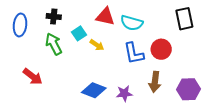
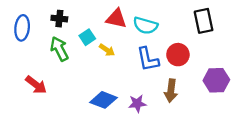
purple hexagon: (189, 89) -> (216, 80), moved

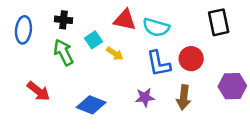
blue diamond: (104, 100) -> (91, 105), moved
purple star: (137, 103) -> (145, 97), moved

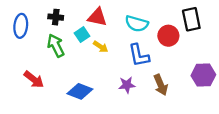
red triangle: (125, 20) -> (97, 17), moved
red circle: (191, 59) -> (168, 36), moved
brown arrow: (184, 97) -> (161, 85), turned -30

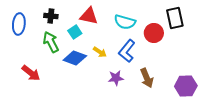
yellow arrow: (101, 47) -> (100, 52), moved
blue L-shape: (139, 55) -> (127, 51), turned 50
purple hexagon: (203, 75) -> (186, 86), moved
blue diamond: (80, 91) -> (75, 58), moved

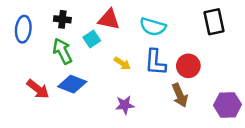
red circle: (154, 33) -> (188, 66), moved
blue L-shape: (127, 51) -> (155, 62), turned -35
blue diamond: (75, 58) -> (72, 84), moved
purple star: (116, 78) -> (125, 105), moved

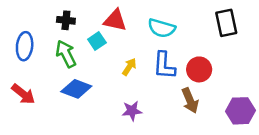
blue ellipse: (23, 29) -> (25, 46), moved
yellow arrow: (122, 63) -> (129, 67), turned -91
red arrow: (38, 89) -> (23, 94), moved

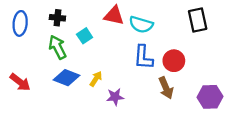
red triangle: (115, 20) -> (114, 15), moved
blue ellipse: (25, 46) -> (20, 23), moved
yellow arrow: (129, 67) -> (96, 79), moved

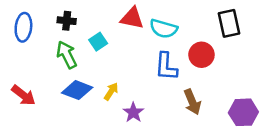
red circle: (174, 61) -> (201, 55), moved
purple star: (115, 97) -> (133, 112), turned -30

